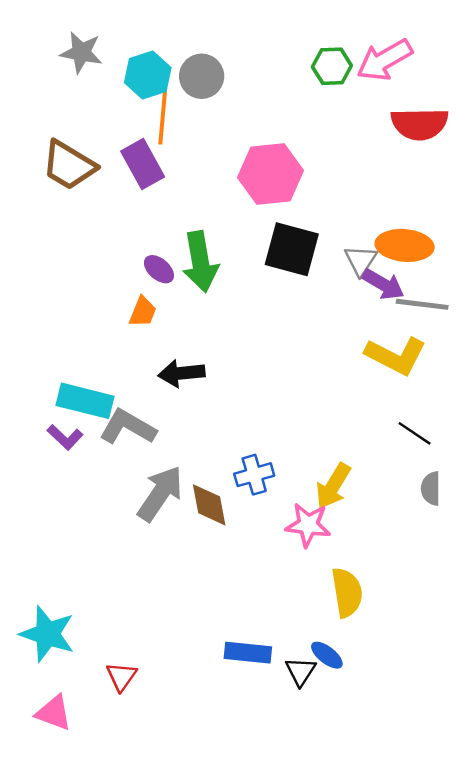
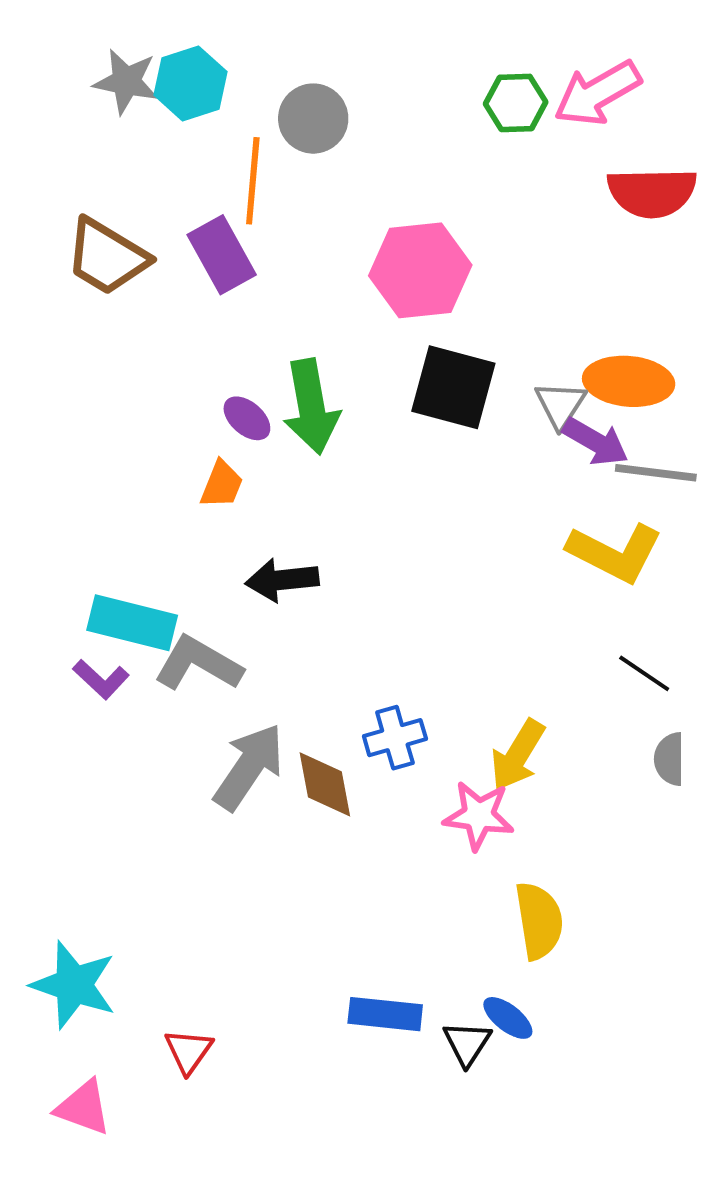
cyan hexagon: (148, 75) -> (191, 83), moved

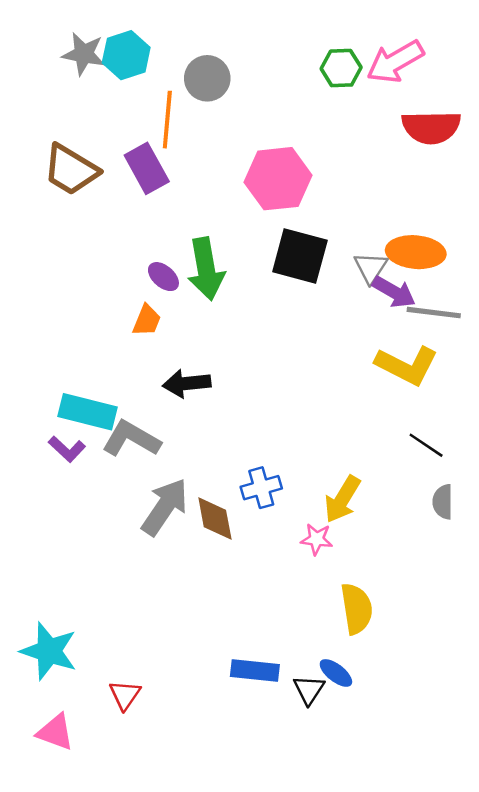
pink star: (479, 815) -> (317, 539), size x0.7

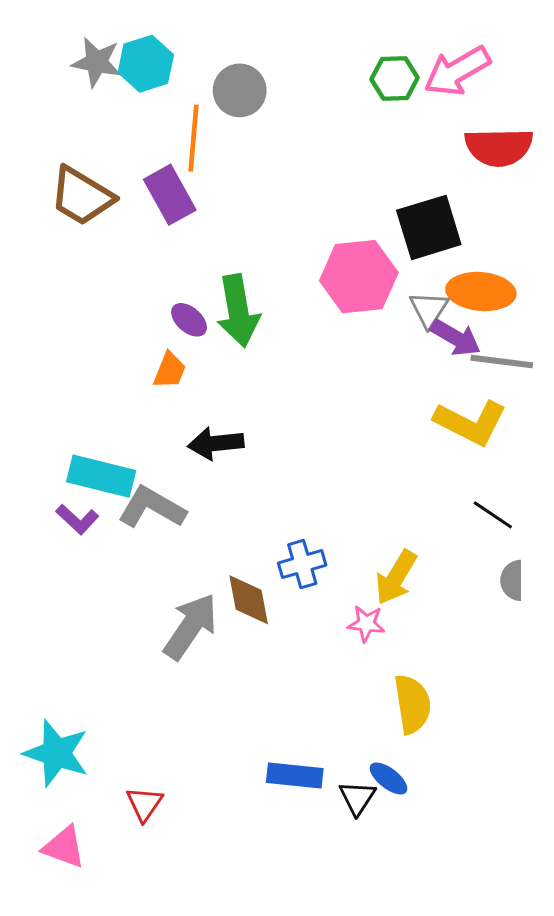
pink hexagon: (278, 179) -> (359, 277), moved
black square: (300, 256) -> (429, 227), moved, turned -32
gray arrow: (165, 507) -> (191, 627), moved

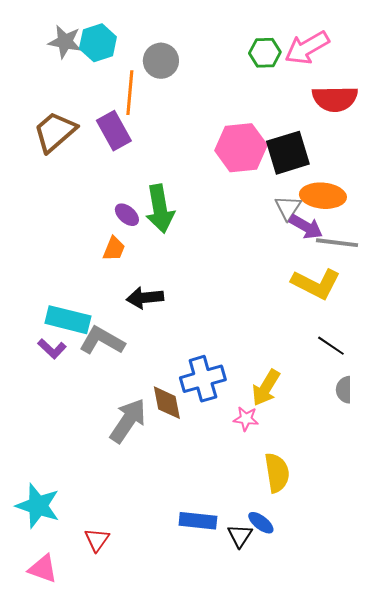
brown trapezoid: (82, 196) -> (55, 132), turned 108
pink hexagon: (359, 277) -> (241, 148), moved
blue cross: (302, 564) -> (203, 379), size x1.4

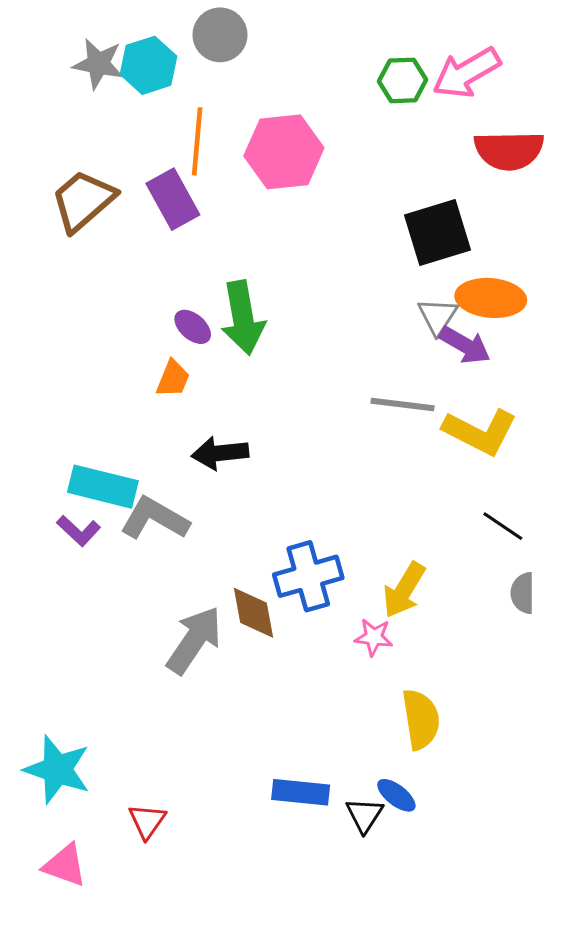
gray circle: (161, 61) -> (220, 35), moved
pink hexagon: (241, 148) -> (284, 152), moved
gray line: (337, 243) -> (403, 404), moved

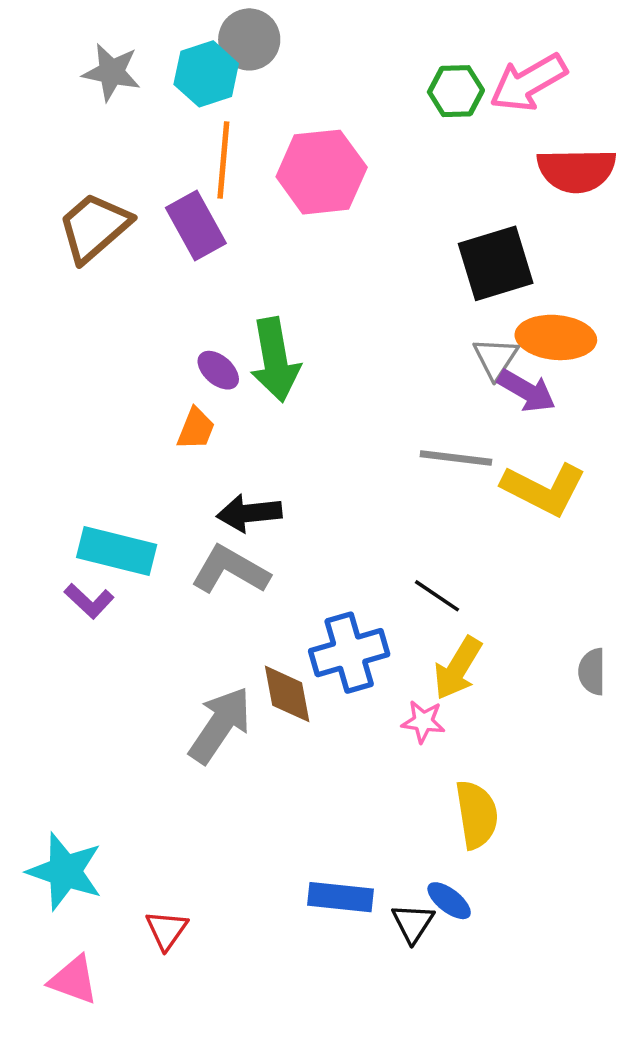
cyan hexagon: (149, 65) -> (206, 74), moved
gray L-shape: (155, 518) -> (230, 570), moved
black line: (503, 526) -> (437, 596), moved

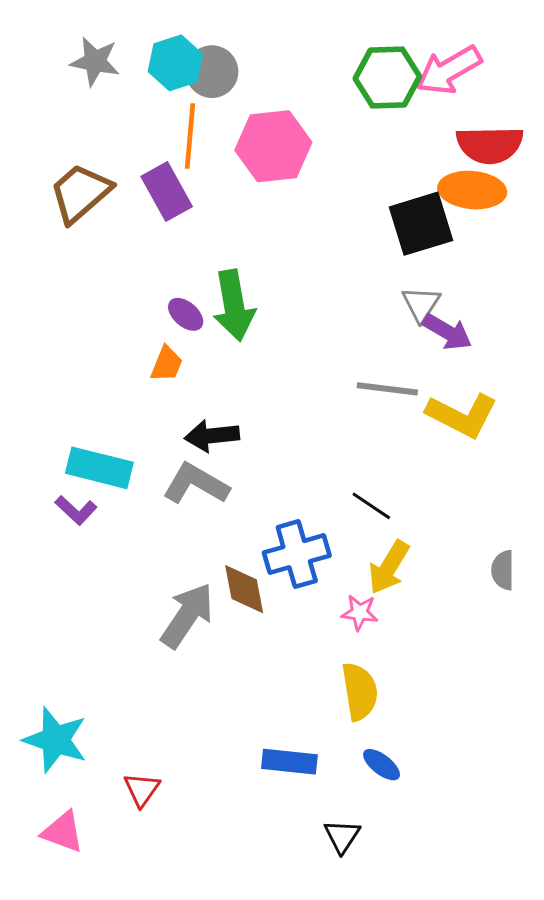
gray circle: (249, 39) -> (212, 72), moved
green hexagon: (456, 91) -> (387, 77), size x1.4
orange ellipse: (556, 337) -> (472, 190), moved
yellow semicircle: (477, 815) -> (360, 692), moved
black triangle: (413, 923) -> (342, 836), moved

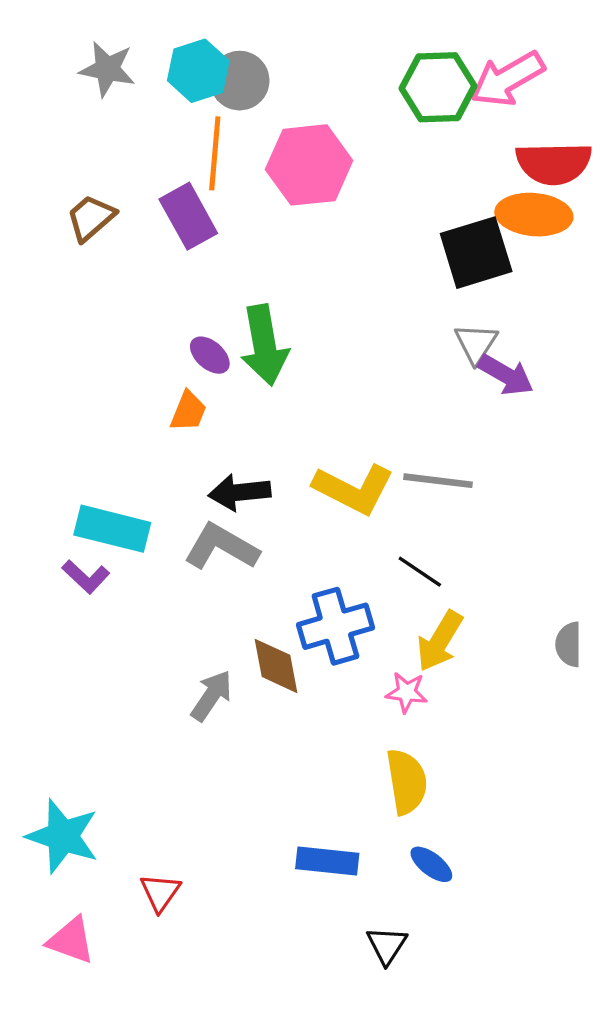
brown trapezoid: (80, 193) -> (91, 218), size x0.7
gray line: (387, 389) -> (438, 481), moved
yellow L-shape: (462, 415) -> (354, 489), moved
gray arrow: (187, 615) -> (211, 696), size x0.7

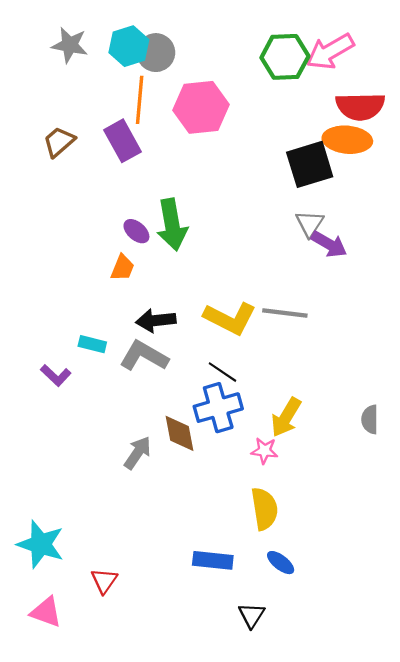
cyan rectangle: (112, 529) -> (92, 344), moved, size x0.6
black line: (420, 572) -> (223, 372), moved

